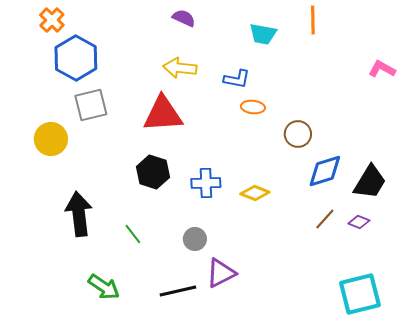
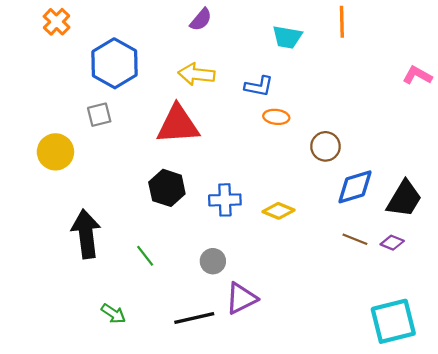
purple semicircle: (184, 18) -> (201, 20), turned 105
blue hexagon: (76, 58) -> (114, 63), moved
gray square: (91, 105) -> (99, 115), size x0.7
brown line: (325, 219) -> (355, 239), turned 70
green arrow: (104, 287) -> (113, 314), size x0.7

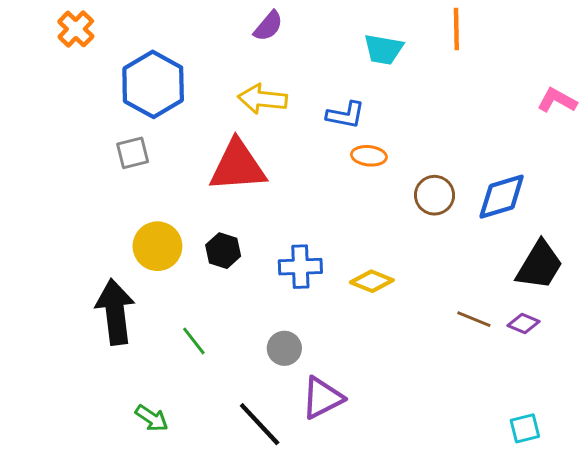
yellow circle: (55, 152) -> (157, 246), moved
blue diamond: (355, 187) -> (502, 197), moved
black hexagon: (167, 188) -> (223, 251), size x0.7
black line: (194, 318) -> (260, 424), turned 60
cyan square: (393, 321) -> (525, 428), size x0.5

